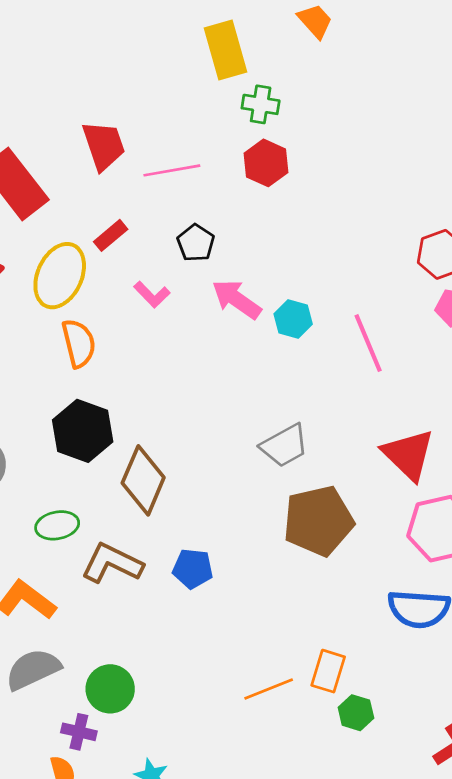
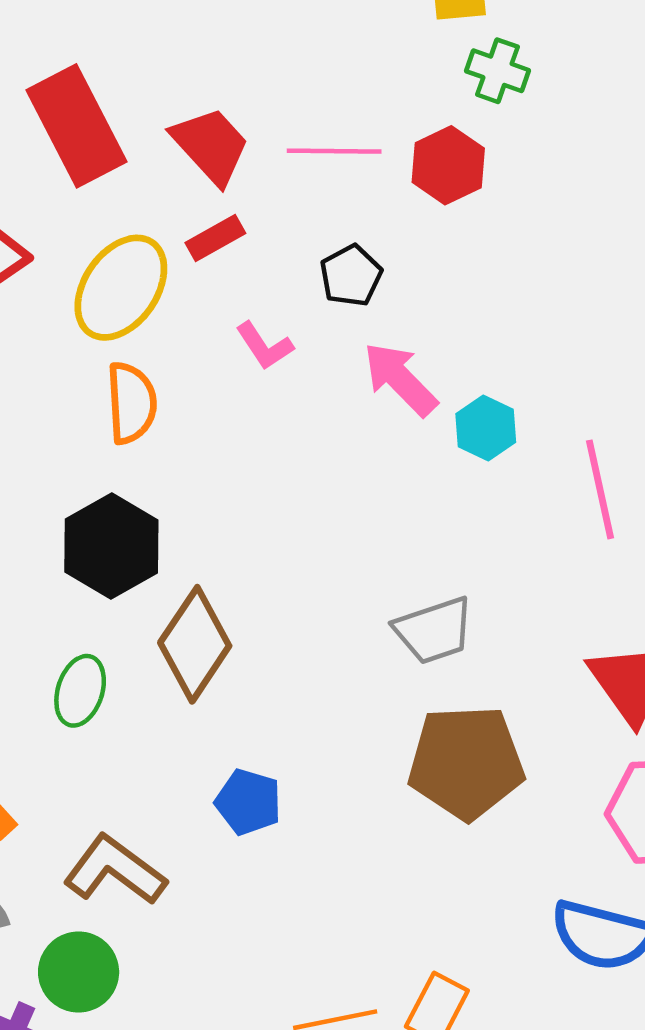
red trapezoid: (104, 145) -> (211, 145), moved, turned -34
red hexagon: (266, 163) -> (448, 165), moved
green ellipse: (57, 525) -> (80, 691), moved, turned -72
brown L-shape: (112, 563) -> (115, 870), moved

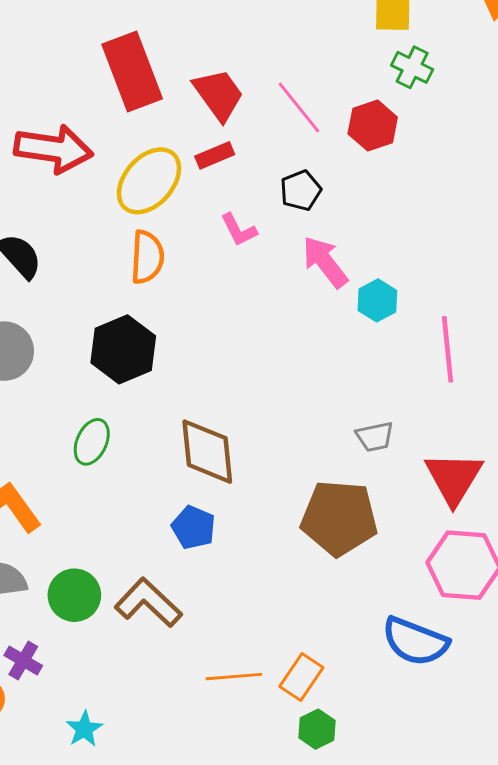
pink line: (334, 151) -> (299, 108), turned 44
gray trapezoid: (434, 630) -> (375, 437), moved, size x0.7
brown diamond: (195, 644) -> (207, 452), moved, turned -46
brown L-shape: (115, 870) -> (148, 603), moved
green circle: (79, 972) -> (74, 595), moved

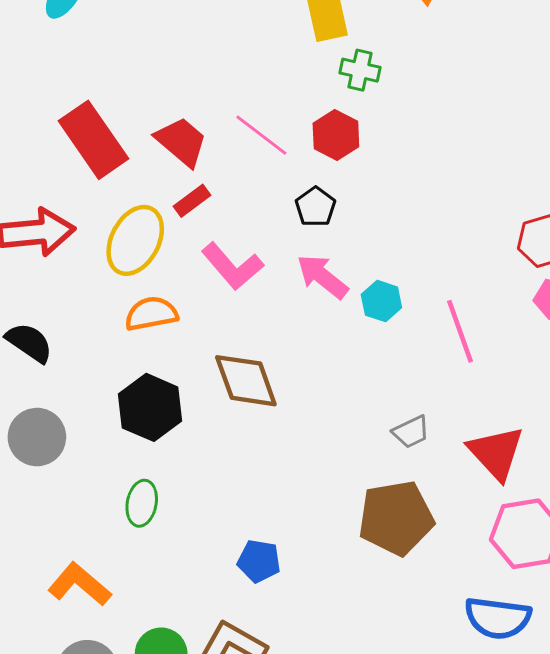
black pentagon: (301, 190) -> (315, 207), moved
pink L-shape: (239, 230) -> (232, 266), size x1.6
orange semicircle: (147, 257) -> (151, 314), turned -90
brown diamond: (207, 452) -> (246, 381), moved

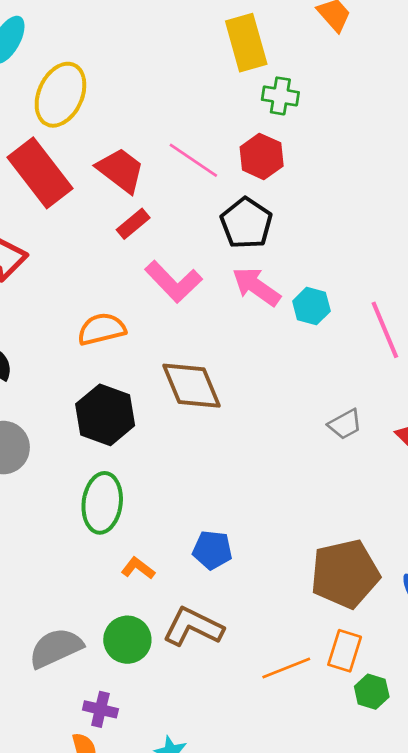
black pentagon: (315, 207) -> (246, 223), size x1.4
yellow ellipse: (135, 240) -> (60, 95), moved
green ellipse: (142, 503) -> (102, 503), size x1.4
brown pentagon: (396, 518) -> (345, 574), moved
orange L-shape: (79, 584) -> (138, 568), moved, size x0.6

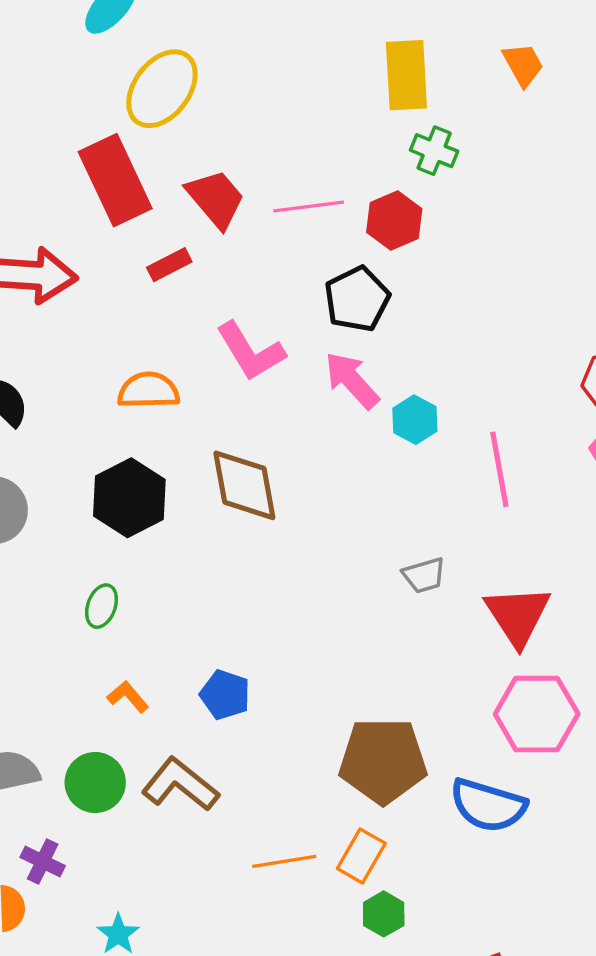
pink line: (193, 160) -> (309, 207), turned -54
red rectangle: (133, 224) -> (169, 265), moved
green ellipse: (102, 503) -> (101, 606), size x0.6

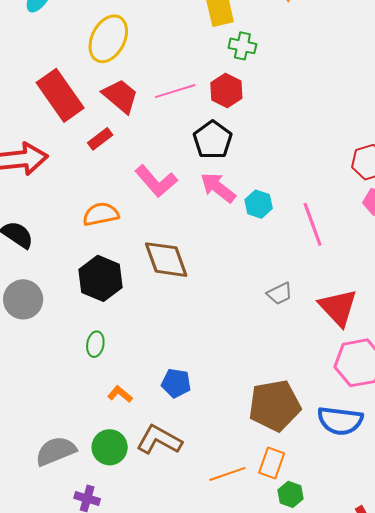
yellow ellipse: (162, 89) -> (108, 39), moved

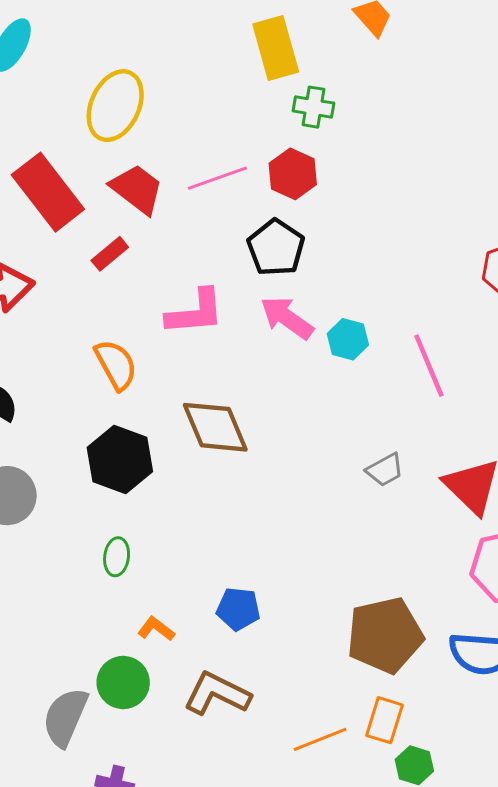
pink L-shape: (156, 181) -> (195, 312), turned -51
orange semicircle: (101, 214) -> (116, 365), turned 75
green circle: (110, 447) -> (123, 682), moved
gray semicircle: (56, 451) -> (65, 717), turned -42

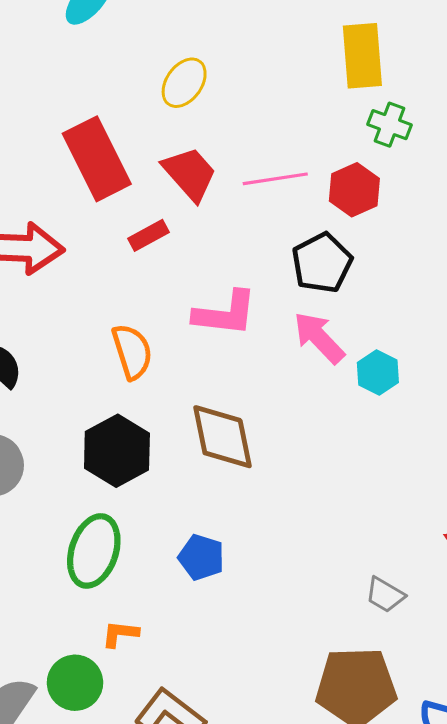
yellow ellipse: (115, 106) -> (184, 83), size x0.7
gray trapezoid: (385, 470) -> (385, 595), moved, turned 48
green ellipse: (117, 557) -> (94, 551), size x1.8
blue pentagon: (238, 609) -> (201, 557), moved
orange L-shape: (156, 629) -> (120, 634), turned -42

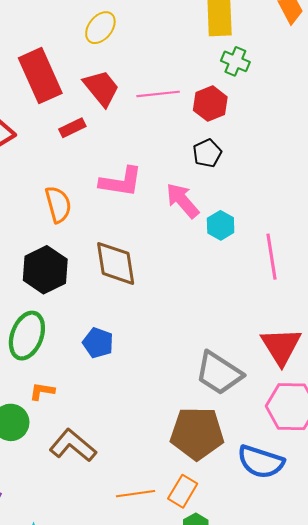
black pentagon: (322, 263) -> (207, 153), moved, size x0.7
gray trapezoid: (385, 595) -> (219, 373), size x1.8

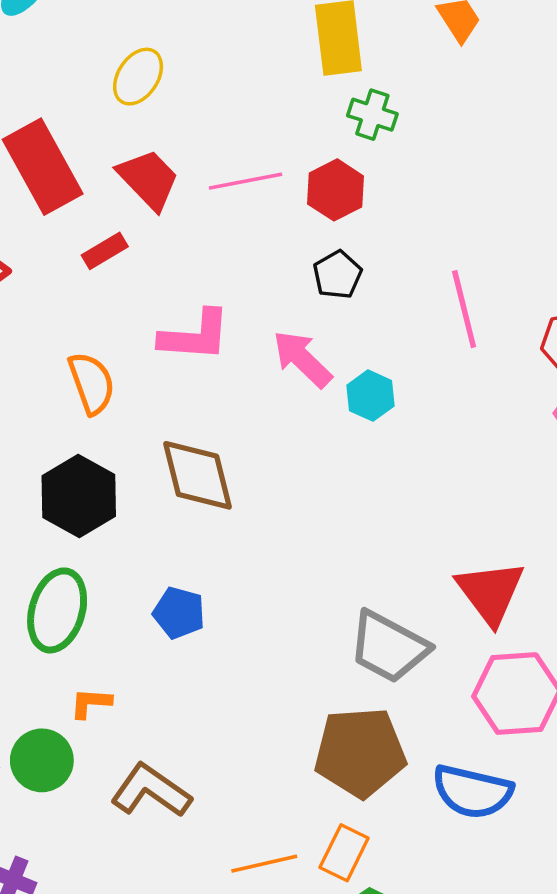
pink line: (271, 257) -> (464, 309), moved

